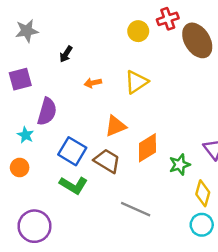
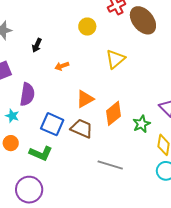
yellow circle: (138, 31) -> (87, 27), moved
yellow triangle: (136, 82) -> (115, 59), moved
green L-shape: (73, 185) -> (41, 153), moved

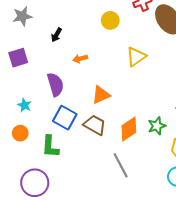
purple semicircle: (27, 94) -> (55, 85), moved, turned -30
orange diamond: (113, 113) -> (129, 129), moved
green L-shape: (41, 153) -> (50, 147), turned 65
gray line: (110, 165) -> (121, 165), turned 40

